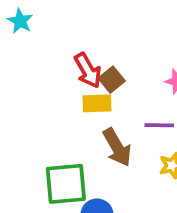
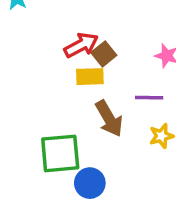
red arrow: (88, 70) -> (81, 45), turned -88

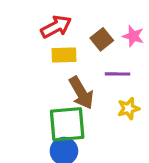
brown square: (104, 54) -> (102, 39), moved
green square: (60, 153) -> (67, 124), moved

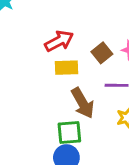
green square: (67, 124) -> (69, 132), size x0.7

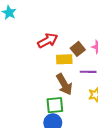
yellow rectangle: (66, 68) -> (64, 59), moved

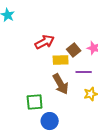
green square: (55, 105) -> (35, 102), moved

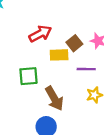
brown arrow: (61, 84) -> (54, 98), moved
green square: (35, 102) -> (28, 76), moved

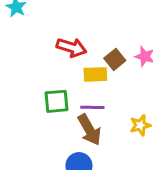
red arrow: (40, 34) -> (71, 48), turned 45
purple line: (86, 69) -> (92, 107), moved

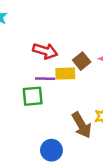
purple line: (92, 107) -> (45, 79), moved
brown arrow: (89, 130) -> (82, 125), moved

